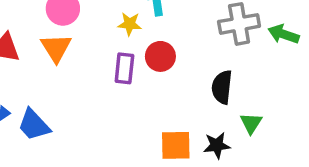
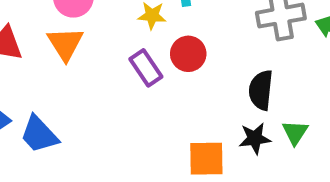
purple rectangle: (124, 68) -> (146, 68), turned -40
black star: (217, 145) -> (255, 138), moved

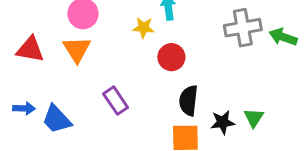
purple rectangle: (146, 68) -> (116, 101), moved
black semicircle: (261, 90) -> (189, 101), moved

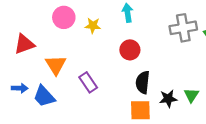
yellow star: (144, 28) -> (93, 26), moved
red triangle: (30, 49) -> (24, 44), turned -30
orange triangle: (77, 49) -> (56, 65), moved

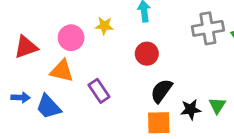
pink circle: (64, 17) -> (71, 38), moved
orange triangle: (56, 65) -> (62, 71), turned -45
black semicircle: (143, 82) -> (161, 91), turned 30

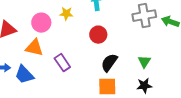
green triangle: (217, 105) -> (144, 62), moved
black star: (191, 109) -> (144, 86), moved

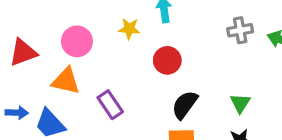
yellow star: (66, 14) -> (129, 29), moved
gray cross: (144, 16) -> (240, 30), size x0.7

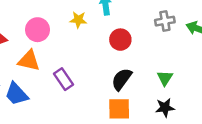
red circle: (167, 60) -> (120, 40), moved

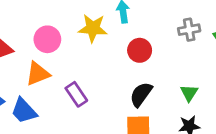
yellow star: (78, 20) -> (93, 28), size x1.5
orange triangle: (29, 61) -> (38, 74), turned -35

